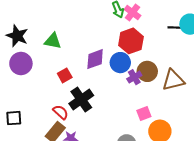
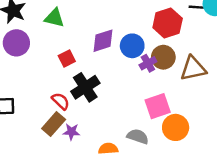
red hexagon: (131, 41) -> (168, 23), moved
pink square: (144, 113) -> (158, 106), size x1.5

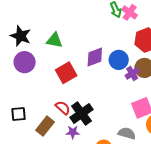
red square: (67, 58) -> (66, 73), size x1.5
black cross: (85, 87) -> (82, 113), moved
brown rectangle: (54, 124) -> (45, 126), moved

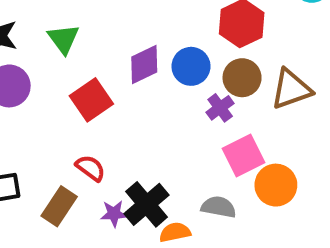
green triangle: (54, 40) -> (63, 39), turned 48
purple cross: (132, 73) -> (220, 108), moved
black cross: (82, 113) -> (147, 204), moved

